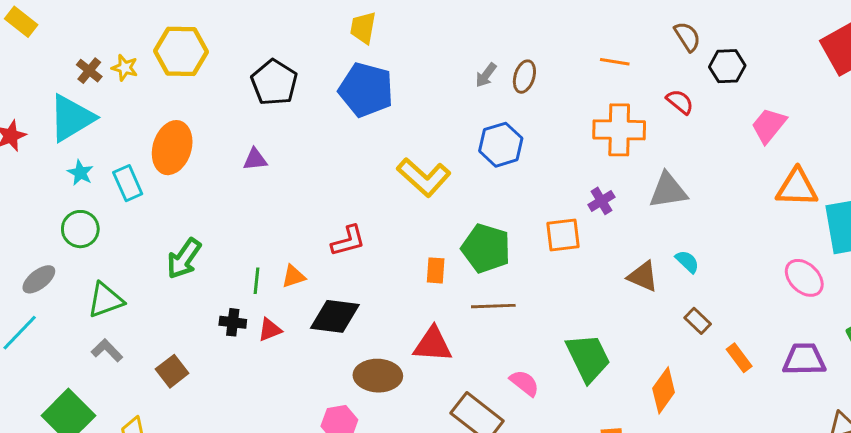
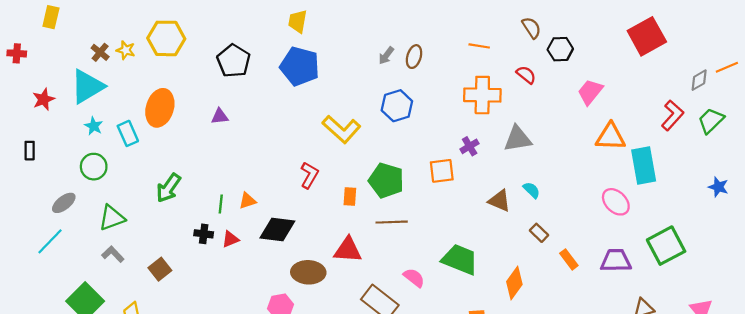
yellow rectangle: (21, 22) -> (51, 17), turned 65
red L-shape: (348, 241) -> (309, 175), moved, turned -45
green trapezoid: (588, 358) -> (460, 259), turned -42

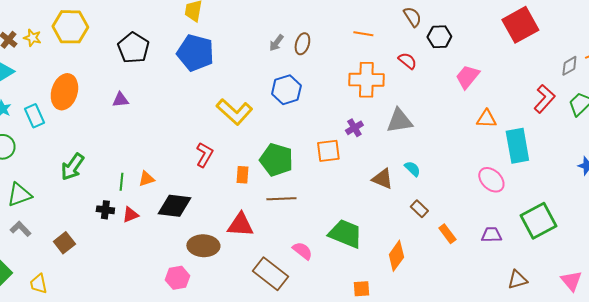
orange triangle: (610, 137) -> (486, 119), size x0.7
purple trapezoid: (616, 261) -> (491, 235), size x0.7

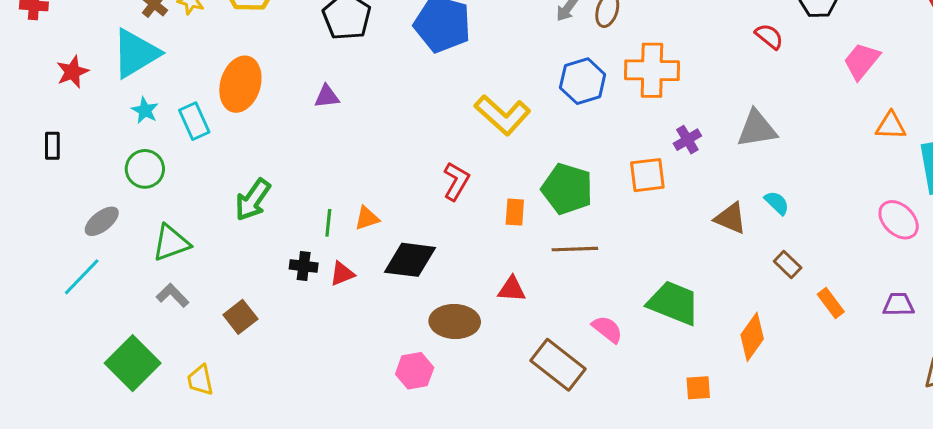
orange cross: (366, 80) -> (652, 70), moved
red triangle: (240, 225) -> (512, 289), size x0.7

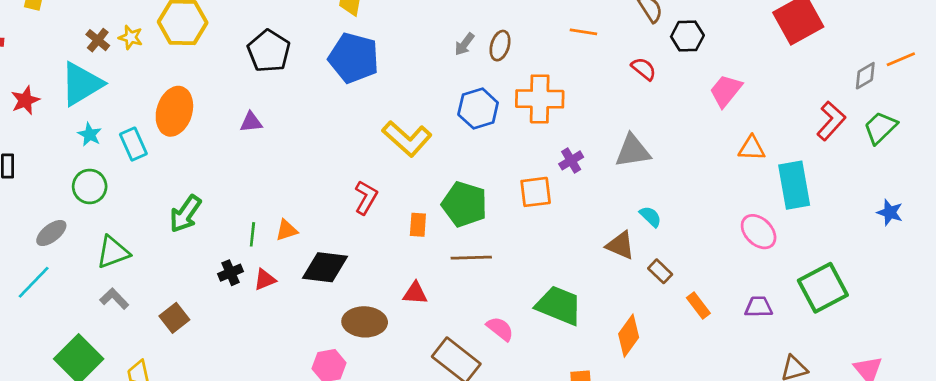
brown triangle: (731, 218) -> (620, 245), moved
black cross: (304, 266) -> (231, 273), turned -30

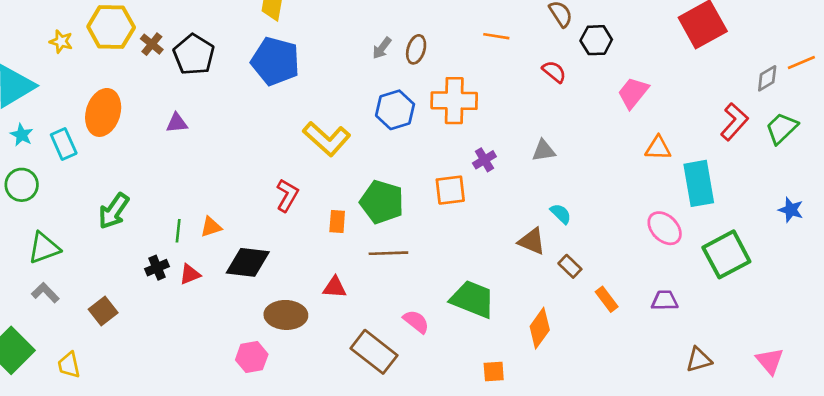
brown cross: (98, 40) -> (152, 44), moved
gray triangle: (633, 151) -> (544, 151), size x0.7
green square: (823, 288) -> (726, 254), moved

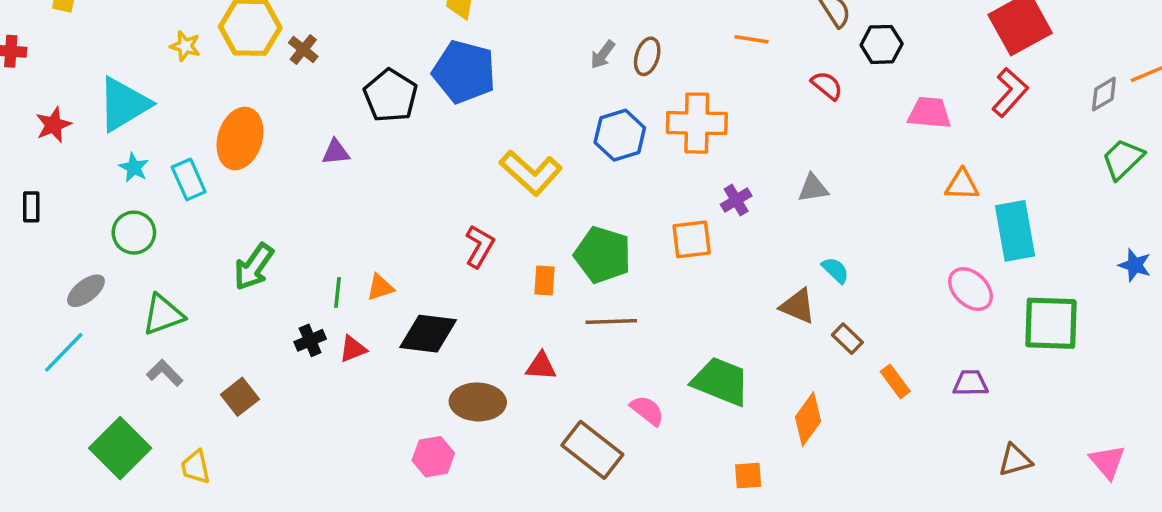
black pentagon: (194, 55) -> (391, 96), moved
pink trapezoid: (633, 93) -> (929, 113), turned 56
red L-shape: (734, 122) -> (1010, 92), moved
green square: (726, 254) -> (1051, 323), turned 30

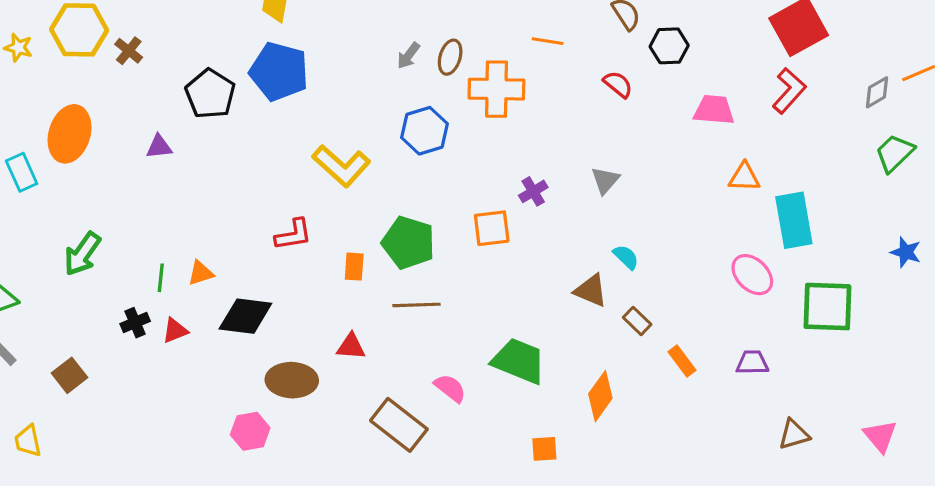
orange cross: (697, 123) -> (496, 89), moved
gray triangle: (813, 188) -> (605, 180), turned -40
red L-shape: (479, 246) -> (293, 235), turned 51

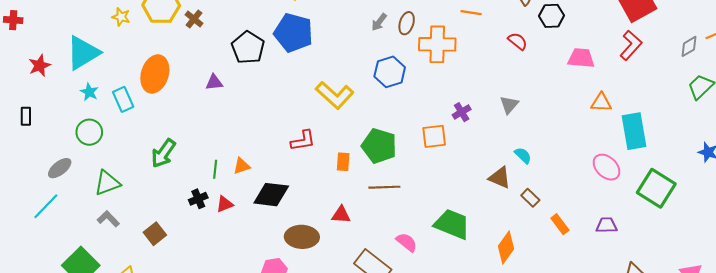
green square: (827, 307) -> (656, 188), turned 30

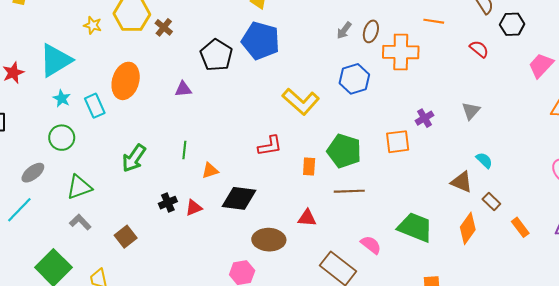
pink trapezoid: (581, 58) -> (541, 65), turned -52
green line: (215, 169) -> (184, 150), moved
orange diamond: (506, 247) -> (468, 228), moved

